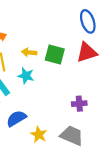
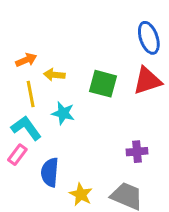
yellow arrow: (29, 52) -> (54, 75), moved
blue semicircle: (16, 118) -> (50, 172), turned -54

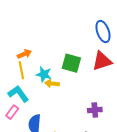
orange arrow: (26, 60) -> (24, 54), moved
yellow arrow: (54, 75) -> (52, 84), moved
cyan star: (63, 113) -> (44, 74), moved

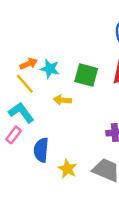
yellow line: (21, 70) -> (25, 84), turned -30
cyan star: (44, 74) -> (50, 69), moved

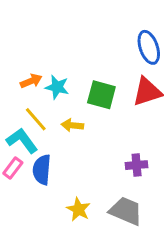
yellow line: (25, 84) -> (36, 119), moved
blue semicircle: (41, 150) -> (42, 170), moved

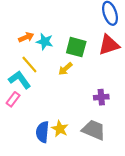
yellow arrow: (72, 125) -> (65, 69), moved, turned -48
blue semicircle: (42, 170) -> (42, 132), moved

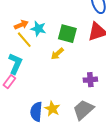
yellow line: (29, 64) -> (24, 40), moved
cyan L-shape: (20, 80) -> (15, 64), turned 60
gray trapezoid: (94, 130) -> (83, 110), turned -65

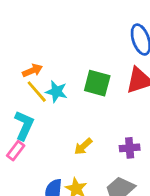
cyan star: (38, 29) -> (56, 92), moved
yellow arrow: (57, 54) -> (83, 146), moved

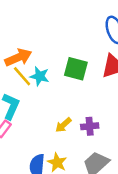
orange arrow: (33, 70) -> (18, 57), size x1.5
purple cross: (130, 148) -> (90, 126), moved

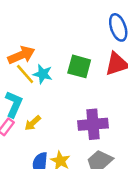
yellow arrow: (63, 125) -> (33, 123), moved
purple cross: (90, 126) -> (93, 124), size x1.6

